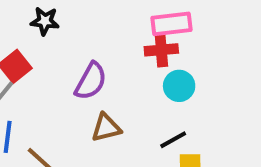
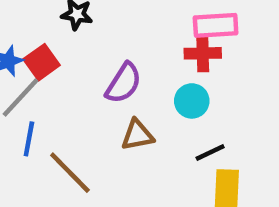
cyan circle: (179, 86) -> (192, 101), moved

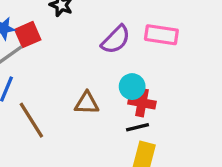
red cross: (203, 53) -> (142, 103), moved
purple semicircle: (123, 83) -> (116, 40), moved

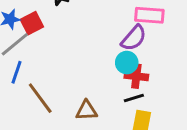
purple semicircle: (116, 40) -> (134, 38), moved
brown triangle: (87, 103) -> (86, 111), moved

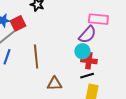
brown line: (40, 98) -> (36, 57), moved, turned 30

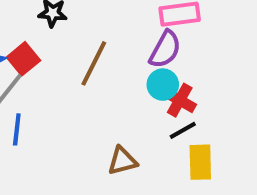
brown line: (36, 57) -> (94, 63), moved, turned 45
red cross: (89, 61) -> (180, 100), turned 35

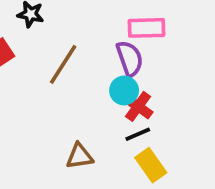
purple semicircle: (165, 49) -> (130, 59), turned -54
yellow rectangle: (200, 162) -> (151, 165), turned -40

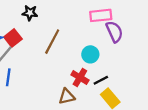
purple semicircle: (130, 59) -> (114, 32), moved
red cross: (138, 106) -> (80, 77), moved

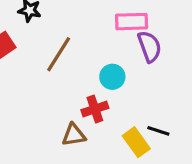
red cross: (80, 77) -> (95, 109), turned 36
black line: (101, 80) -> (158, 131), moved, turned 42

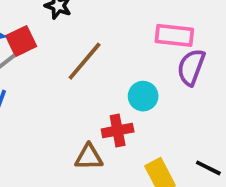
purple semicircle: (150, 47) -> (191, 67), turned -148
black line: (158, 131) -> (208, 168), moved

